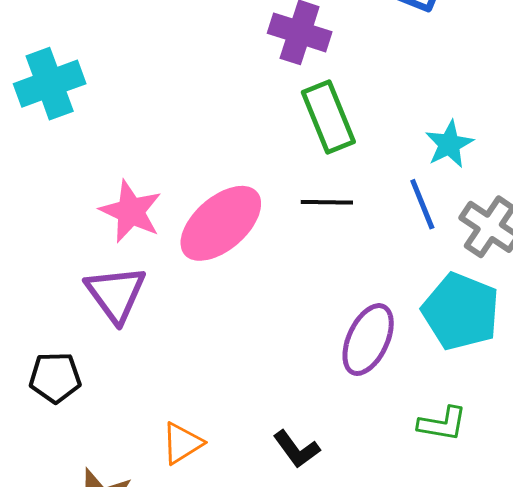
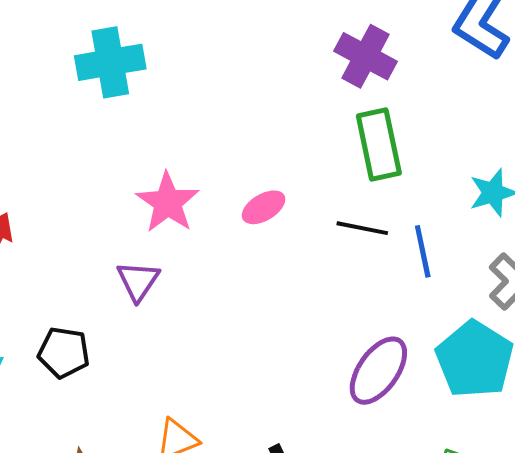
blue line: (422, 204) -> (423, 251), moved
pink ellipse: (221, 223) -> (264, 207), moved, size x0.5
purple triangle: (116, 294) -> (138, 281), size x0.7

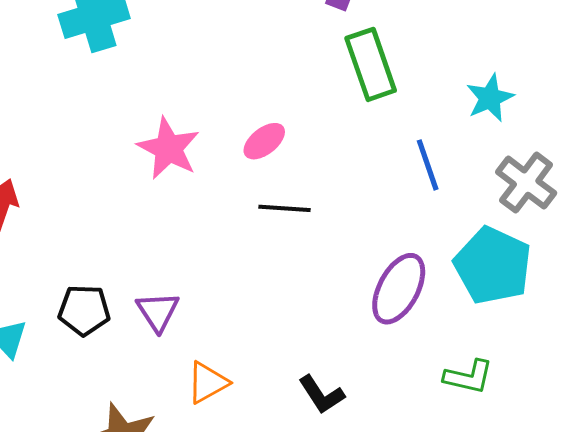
black line: (362, 228) -> (284, 208), moved
purple triangle: (138, 281) -> (158, 311), moved

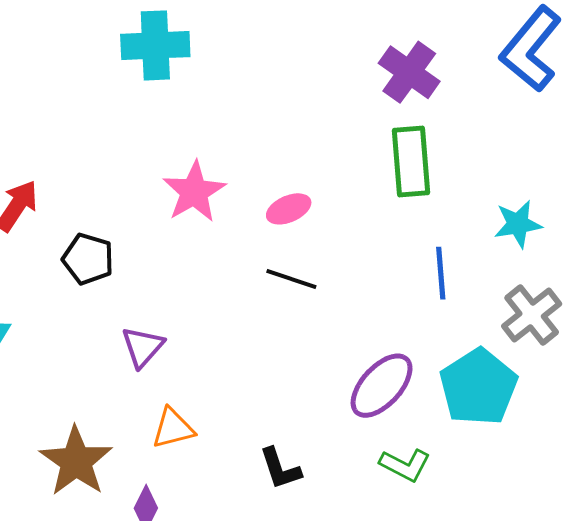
black pentagon: (84, 310) -> (88, 259), moved
green L-shape: (468, 377) -> (405, 465), moved

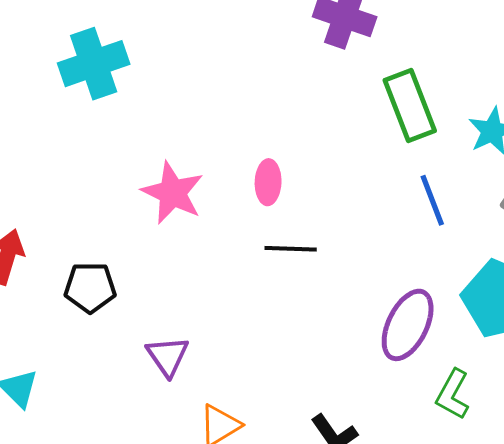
green rectangle: (411, 161) -> (410, 105), moved
pink ellipse: (289, 209) -> (268, 182), turned -48
green L-shape: (405, 465) -> (453, 394), turned 108

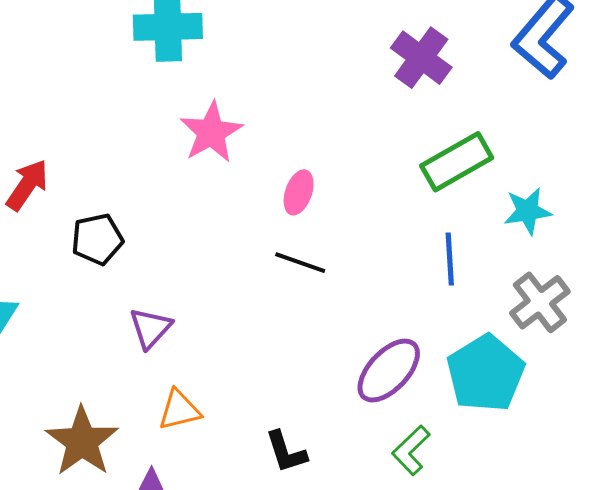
green rectangle: (410, 105) -> (457, 162), turned 64
pink star: (173, 193) -> (211, 132), moved
black pentagon: (90, 287) -> (97, 239), turned -30

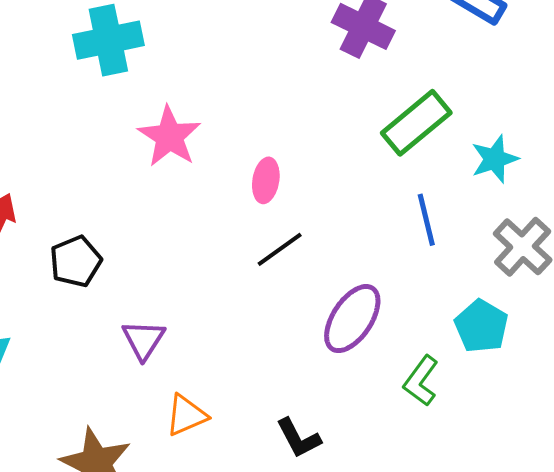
black line: (300, 263) -> (280, 249), turned -45
purple ellipse: (389, 371) -> (352, 319), moved
cyan pentagon: (486, 373) -> (481, 326), size x0.7
green L-shape: (411, 450) -> (421, 381), moved

